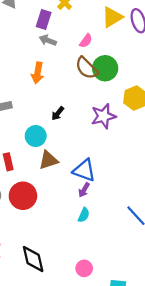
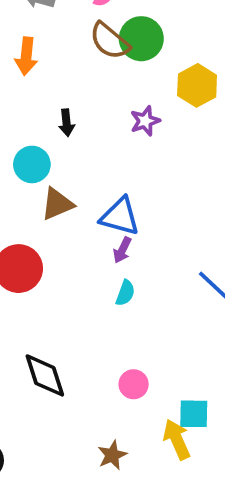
black arrow: (58, 113) -> (67, 123), turned -40
purple star: (103, 116) -> (145, 121), size x0.7

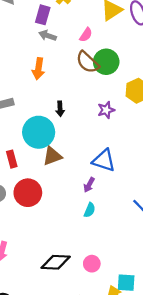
cyan circle: (32, 164) -> (39, 132), size x1.5
blue triangle: (120, 216) -> (104, 160), moved
black diamond: (45, 375) -> (56, 262), moved, turned -72

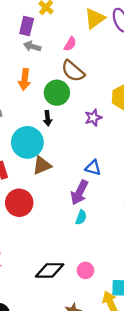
green circle: (106, 62) -> (57, 93), moved
blue triangle: (104, 160) -> (93, 168), size x0.7
purple arrow: (89, 185) -> (79, 192), size x1.6

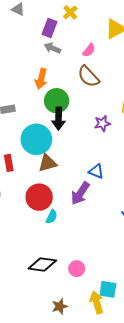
green circle: (57, 93) -> (57, 101), moved
black arrow: (48, 118) -> (59, 119), size x1.5
red circle: (19, 203) -> (39, 197), moved
cyan semicircle: (81, 217) -> (52, 217), moved

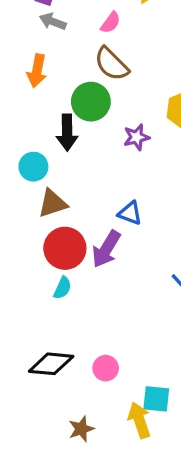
green circle: (57, 101) -> (91, 102), moved
cyan circle: (36, 139) -> (33, 167), size x0.6
red circle: (39, 197) -> (65, 248), moved

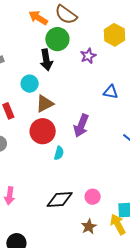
orange arrow: (37, 71) -> (38, 18), moved, turned 120
blue triangle: (130, 213) -> (111, 92), moved
red circle: (65, 248) -> (43, 131), moved
brown star: (81, 429) -> (89, 227), moved

